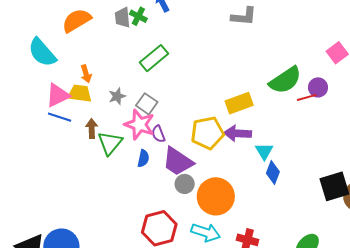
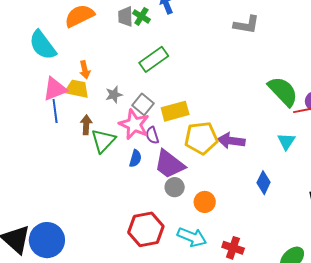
green semicircle: (285, 80) -> (283, 91), turned -104
yellow rectangle: (239, 103) -> (175, 111), moved
blue line: (60, 117) -> (55, 111), turned 60
cyan triangle: (264, 151) -> (286, 141), moved
orange circle: (216, 196) -> (205, 202), size x0.6

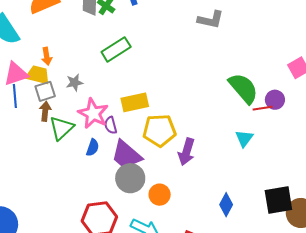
gray square: (143, 104) -> (45, 91), moved, turned 30
purple arrow: (231, 141) -> (187, 152), moved, turned -84
blue diamond: (264, 183) -> (226, 205), moved
gray circle: (175, 187) -> (130, 178), size x1.5

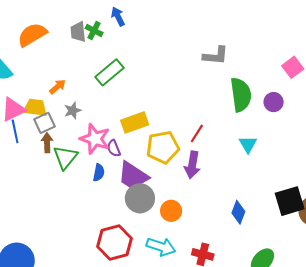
gray L-shape: (211, 20) -> (216, 56), moved
orange arrow: (47, 56) -> (58, 87), moved, turned -114
green semicircle: (243, 88) -> (241, 95), turned 40
red line: (263, 108) -> (197, 133), moved, turned -42

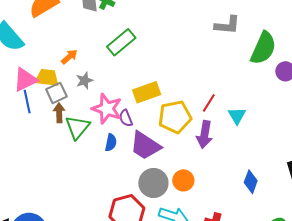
green semicircle: (241, 95) -> (263, 48), moved, turned 32
cyan triangle: (248, 144) -> (237, 116), moved
gray circle: (140, 198) -> (153, 183), moved

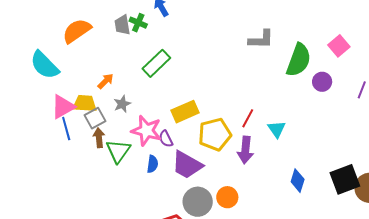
blue diamond: (251, 182) -> (298, 181), moved

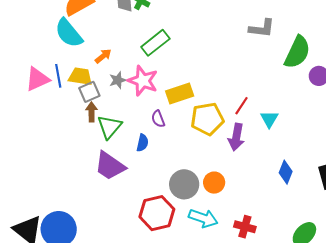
cyan semicircle: (44, 65) -> (69, 33), moved
pink triangle: (63, 107) -> (37, 79), moved
blue line: (66, 129) -> (58, 76), moved
pink star: (146, 131) -> (143, 81), moved
purple trapezoid: (187, 165) -> (110, 166), moved

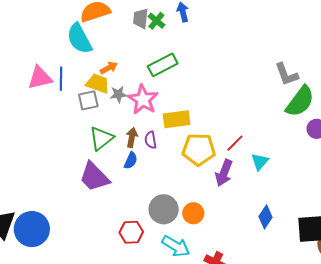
gray L-shape: (262, 28) -> (287, 74), moved, turned 52
yellow trapezoid: (80, 76) -> (98, 83), moved
brown arrow: (92, 112) -> (132, 137), moved
red hexagon: (157, 213) -> (131, 232), size x0.7

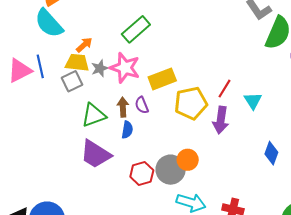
green triangle: (101, 138) -> (94, 115), turned 32
orange circle: (193, 213) -> (188, 160), moved
red hexagon: (131, 232) -> (142, 174), moved

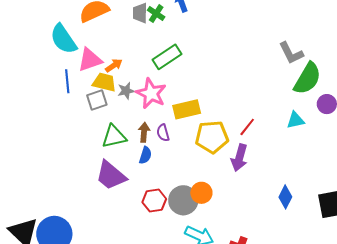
cyan semicircle: (49, 23) -> (63, 39), moved
pink triangle: (20, 71) -> (90, 60), moved
cyan triangle: (253, 101) -> (295, 120), moved, turned 42

